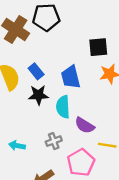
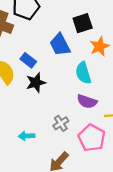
blue trapezoid: (71, 77) -> (60, 45), moved
cyan semicircle: (63, 107) -> (83, 73), moved

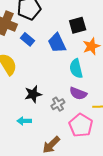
blue rectangle: (28, 60) -> (28, 39), moved
black star: (36, 83) -> (33, 94), moved
gray cross: (61, 123) -> (58, 104), moved

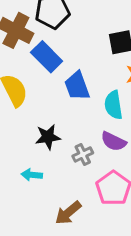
blue rectangle: (28, 39) -> (47, 57), size x1.5
blue trapezoid: (57, 43) -> (77, 86), moved

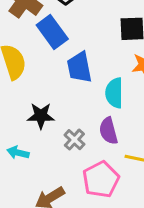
purple semicircle: (113, 141) -> (108, 131), turned 40
gray cross: (83, 155) -> (74, 140), turned -30

